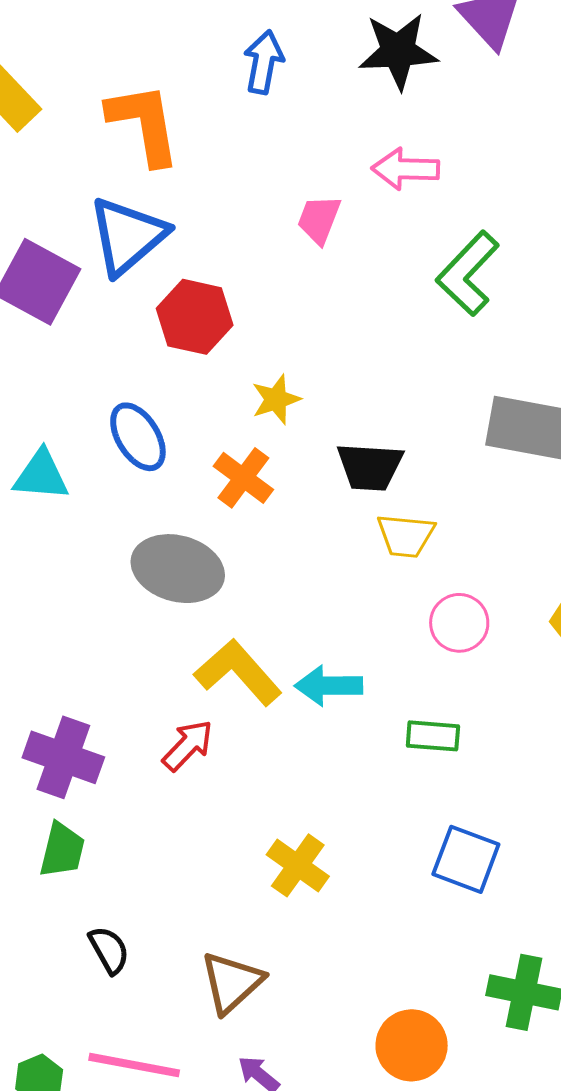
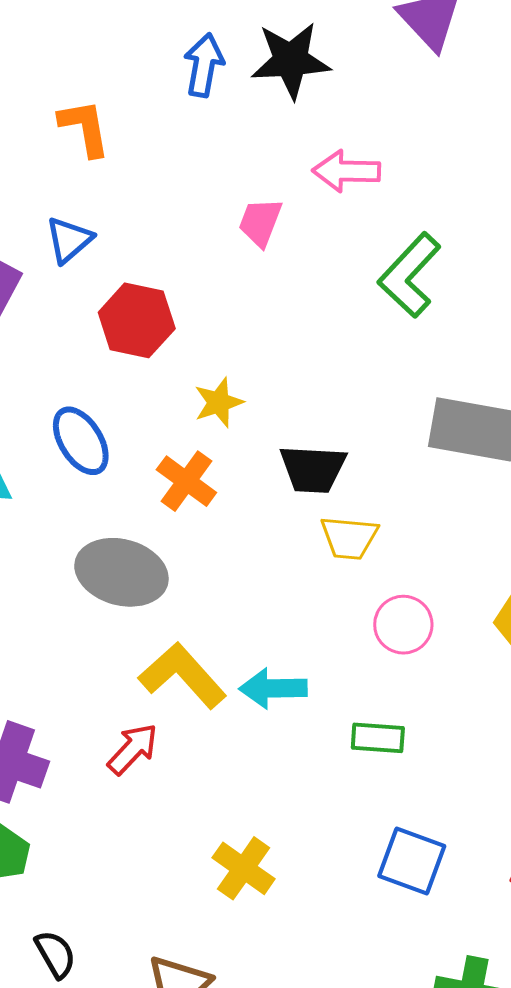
black star: (398, 51) -> (291, 60), moved
orange L-shape: (144, 124) -> (85, 128), size x0.7
blue triangle: (128, 236) -> (69, 240), size x0.6

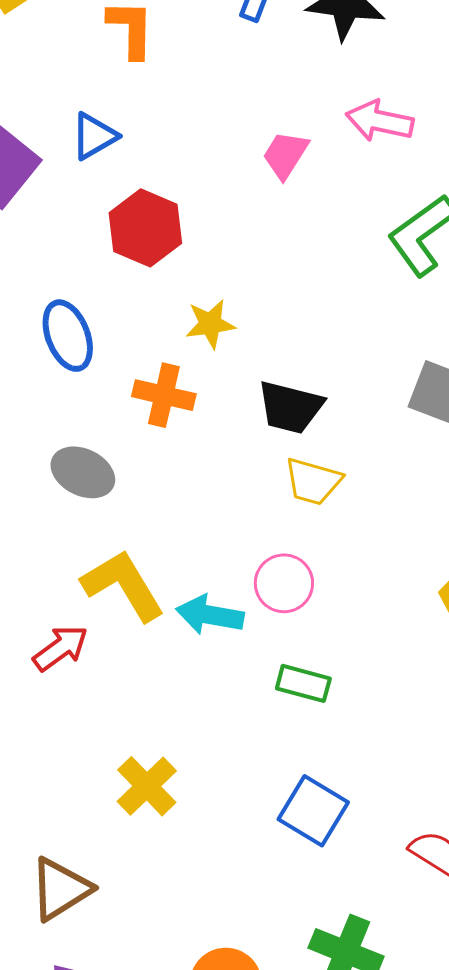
orange cross: (186, 481) -> (164, 395), turned -34
gray ellipse: (121, 572) -> (83, 472), size x0.7
pink circle: (403, 625) -> (284, 583), moved

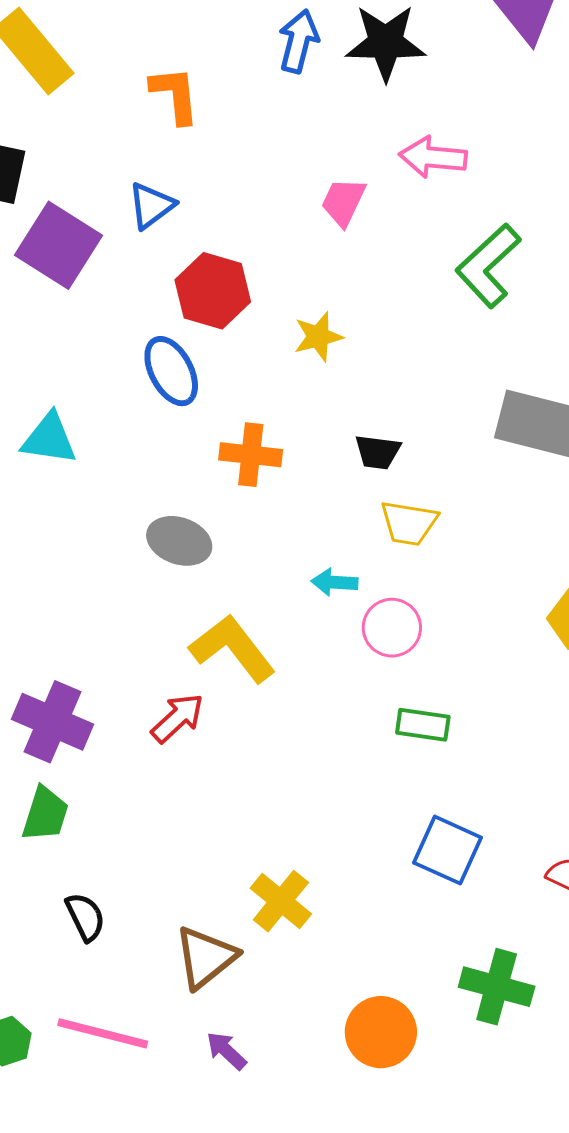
yellow star: (210, 324) -> (318, 337), moved
blue ellipse: (68, 336) -> (171, 371), moved
black trapezoid: (290, 407) -> (378, 452), size x0.7
cyan arrow: (210, 615) -> (335, 582), moved, size x0.7
yellow cross: (147, 786) -> (281, 901), moved

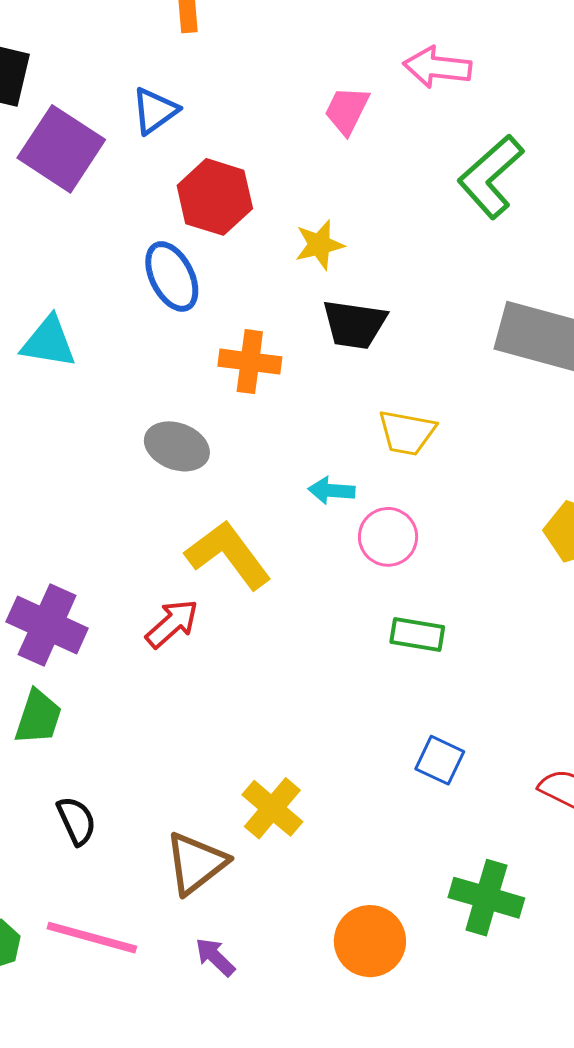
black trapezoid: (378, 452) -> (354, 324), moved, size x1.4
blue square: (448, 850) -> (440, 760), size x0.7

